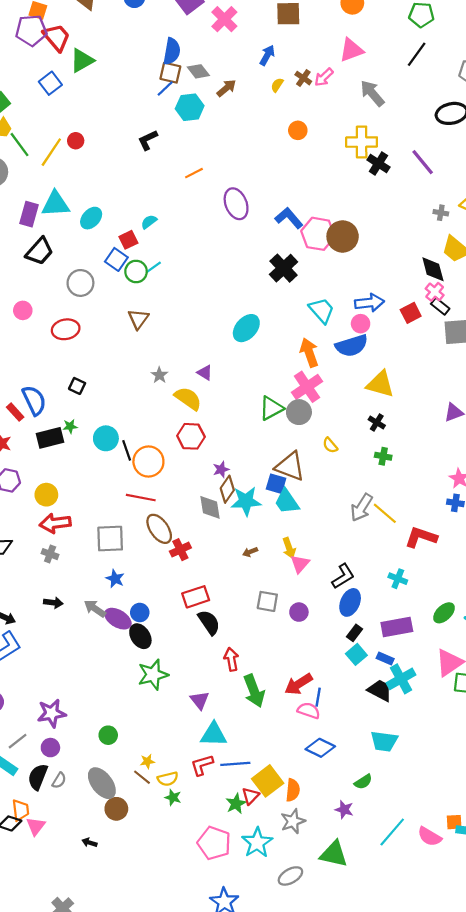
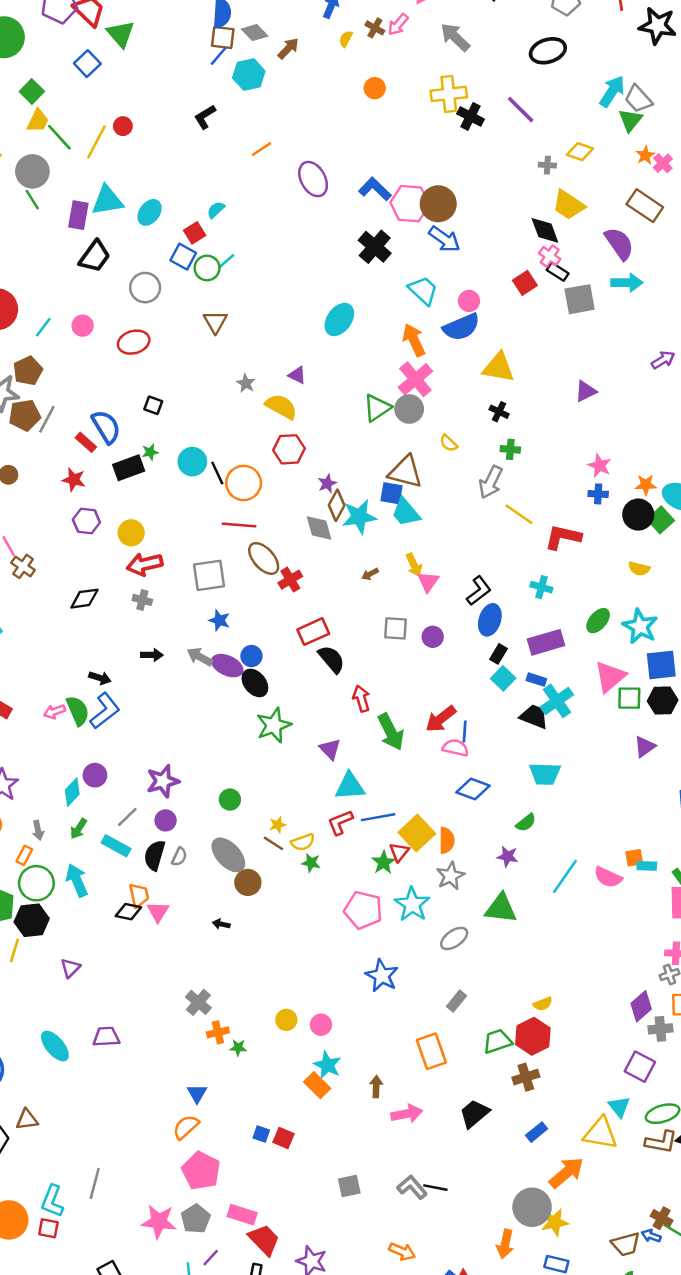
green triangle: (82, 61) -> (121, 34), turned -36
blue arrow: (369, 303) -> (444, 239), moved, turned 48
gray arrow: (362, 508) -> (491, 482), moved

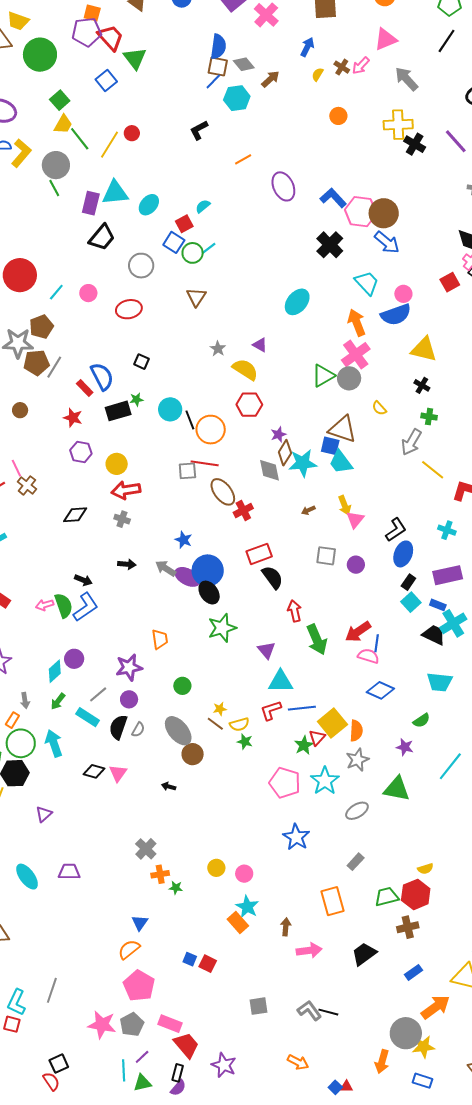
gray square: (209, 575) -> (187, 471), moved, size x0.7
blue circle: (251, 656) -> (208, 570), size x1.8
orange trapezoid: (139, 895) -> (160, 639), moved

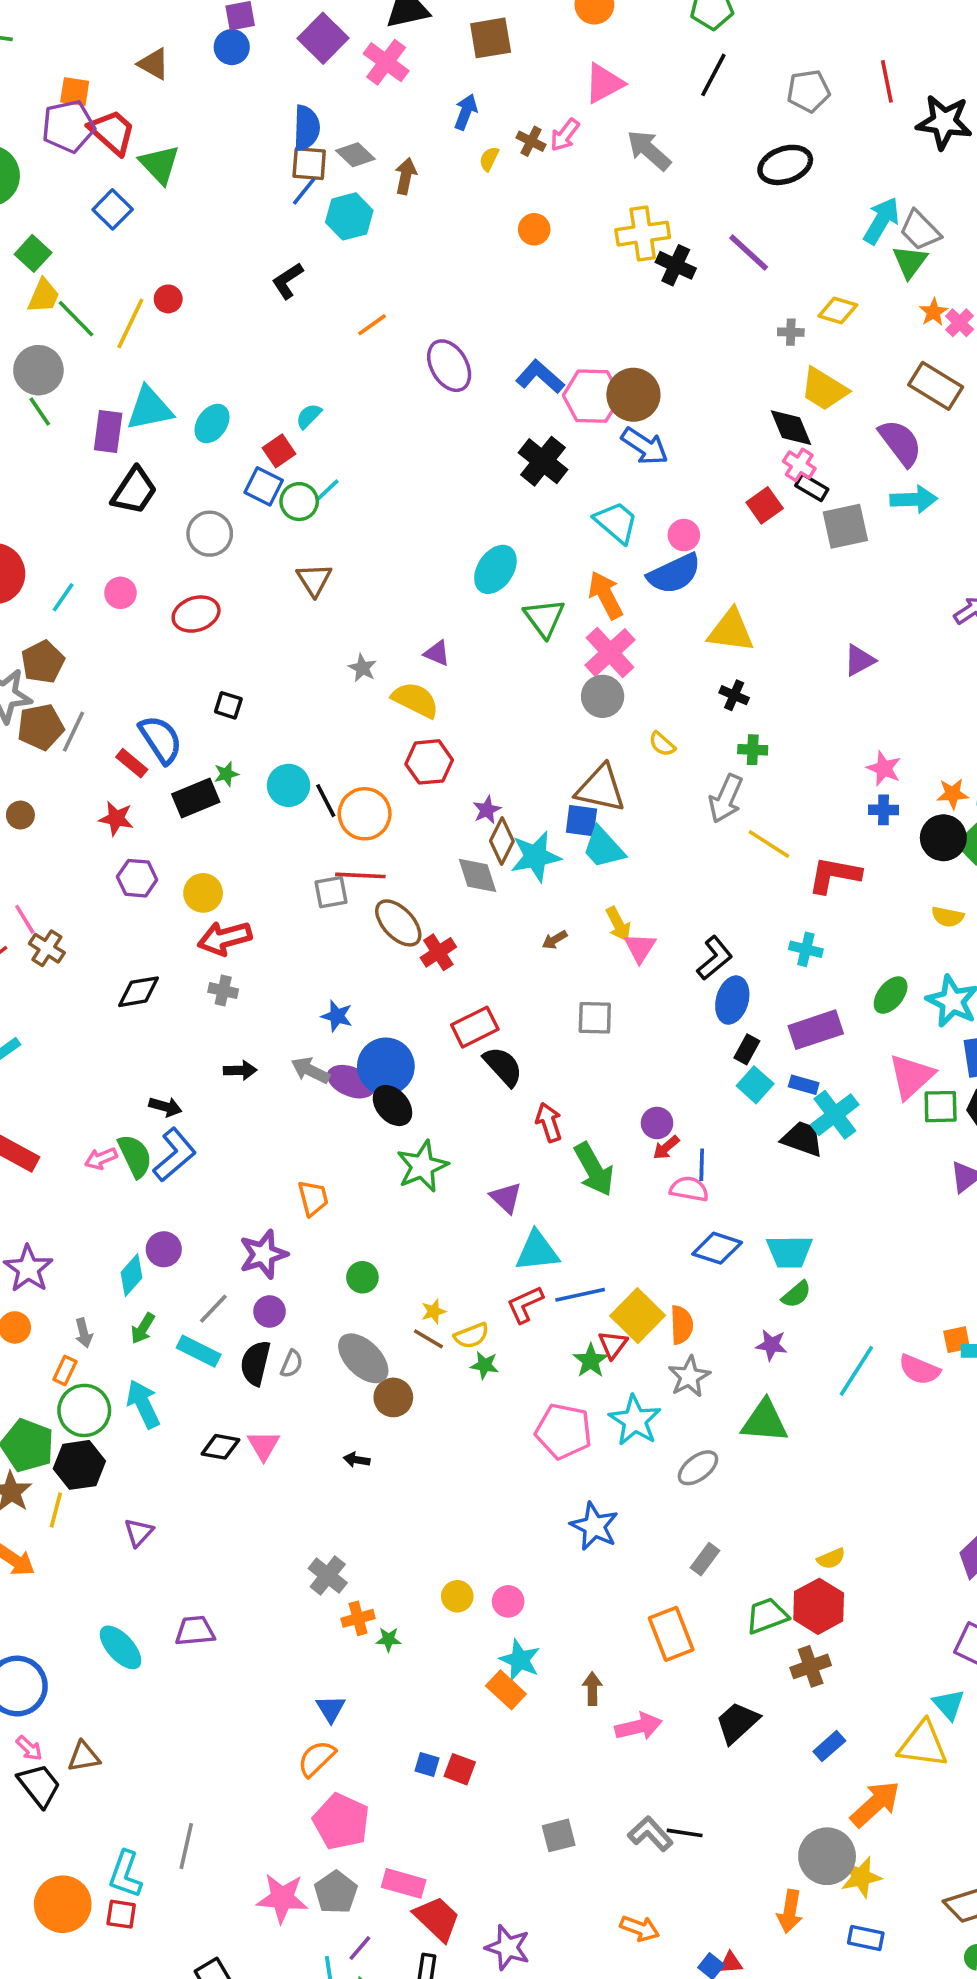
brown arrow: (270, 79) -> (406, 176), turned -30
green triangle: (323, 376) -> (544, 618), moved, turned -30
purple circle: (356, 565) -> (657, 1123), moved
red arrow: (358, 632) -> (666, 1148), size x0.6
cyan trapezoid: (440, 682) -> (789, 1252), moved

